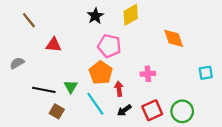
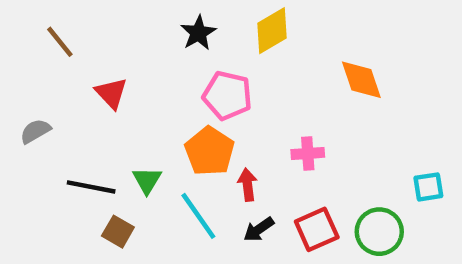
red triangle: (54, 45) -> (111, 93), turned 42
cyan square: (206, 73) -> (428, 187), moved

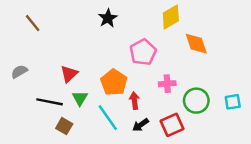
yellow diamond: (272, 31) -> (171, 17), moved
red triangle: (111, 93) -> (69, 74), moved, turned 30
pink pentagon: (227, 95) -> (143, 52), moved, turned 30
green circle: (379, 232) -> (196, 101), moved

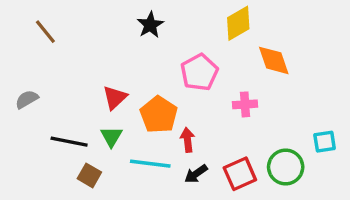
red triangle: (69, 74) -> (115, 98), moved
pink cross: (167, 84) -> (245, 104), moved
green circle: (196, 101) -> (286, 167), moved
cyan line: (108, 118) -> (150, 164), turned -48

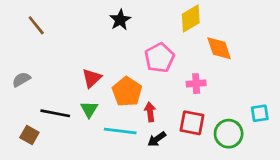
red square: (240, 174) -> (192, 123), moved, turned 35
brown square: (89, 175) -> (29, 135), moved

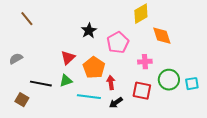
black star: (120, 20) -> (89, 31), moved
green triangle: (89, 109) -> (66, 81), turned 40
green circle: (229, 134) -> (169, 80), moved

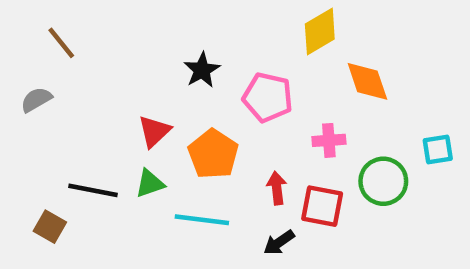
pink pentagon: (118, 43) -> (268, 97), turned -30
gray semicircle: (16, 59) -> (36, 100), moved
red arrow: (111, 83) -> (277, 188), moved
cyan square: (192, 84) -> (438, 149), moved
black arrow: (116, 103) -> (279, 242), moved

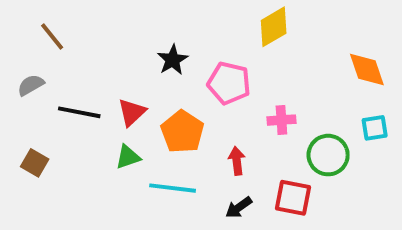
orange diamond: (367, 81) -> (367, 70), moved
black line: (93, 190) -> (79, 112), moved
red square: (322, 206) -> (293, 198), moved
brown square: (50, 227) -> (35, 163), moved

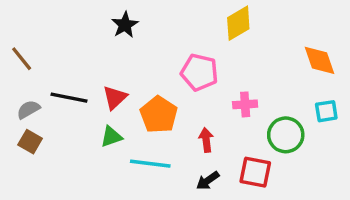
brown line: (52, 36) -> (22, 59), moved
black star: (173, 60) -> (125, 25), moved
gray semicircle: (31, 85) -> (28, 109), moved

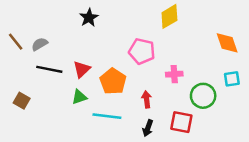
gray semicircle: (28, 109) -> (40, 44), moved
black arrow: (208, 181) -> (148, 128), turned -35

